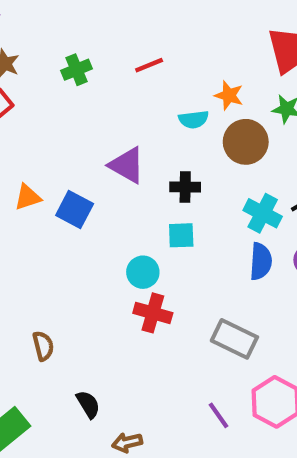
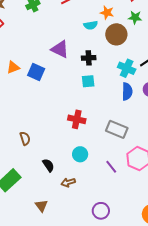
cyan circle: (143, 272) -> (80, 154), moved

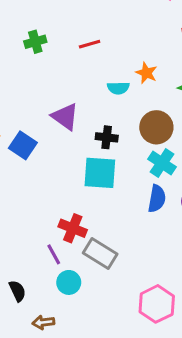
brown circle: (116, 34) -> (156, 127), moved
cyan square: (88, 81) -> (100, 173), size x1.6
gray rectangle: (117, 129) -> (100, 253), moved
purple line: (111, 167) -> (54, 254), moved

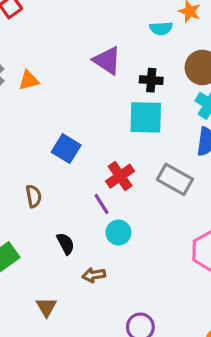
blue square: (23, 145) -> (66, 149), moved
red cross: (73, 228) -> (120, 176), turned 36
gray rectangle: (100, 253) -> (175, 179), moved

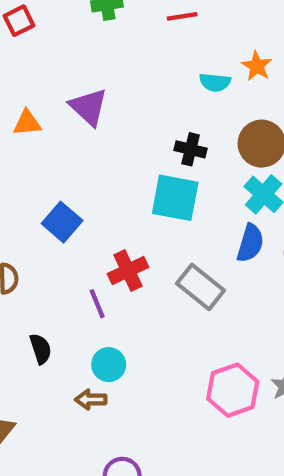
purple triangle: (107, 60) -> (89, 107), moved
cyan circle: (118, 232) -> (109, 365), moved
brown arrow: (94, 275) -> (91, 400), moved

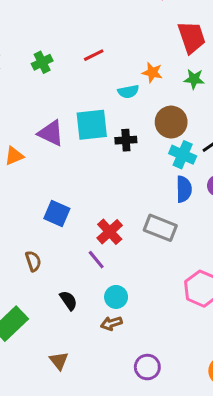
cyan square: (175, 198) -> (92, 125), moved

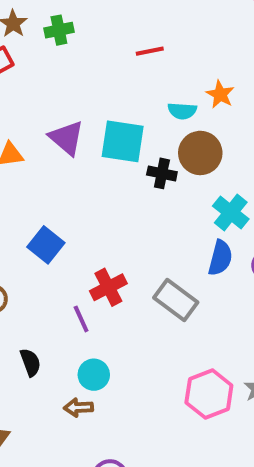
green cross: (42, 62) -> (59, 30), moved
brown circle: (171, 122) -> (200, 153), moved

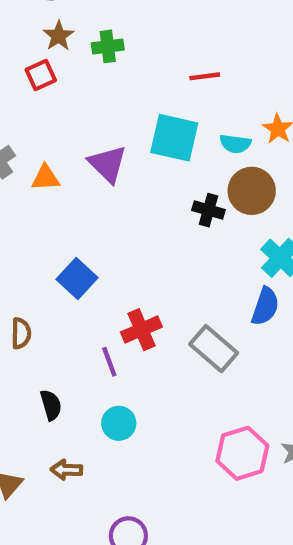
cyan square: (123, 141) -> (174, 138), moved
brown arrow: (78, 407) -> (66, 470), moved

